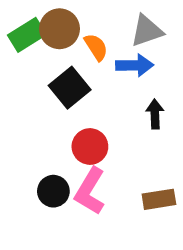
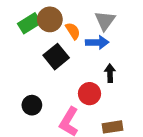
gray triangle: (147, 31) -> (105, 21), turned -35
red circle: (90, 147) -> (89, 94), moved
black circle: (53, 191) -> (32, 105), moved

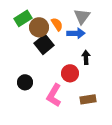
brown circle: (50, 19) -> (39, 27), moved

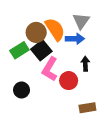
green rectangle: (23, 18) -> (19, 50), moved
orange semicircle: (57, 24) -> (55, 29), size x1.6
pink L-shape: (54, 95) -> (50, 69), moved

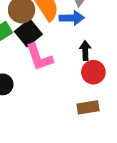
pink L-shape: (50, 69) -> (39, 57), turned -50
red circle: (69, 81) -> (93, 72), moved

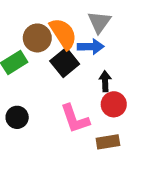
black square: (28, 33) -> (65, 62), moved
pink L-shape: (39, 57) -> (75, 119), moved

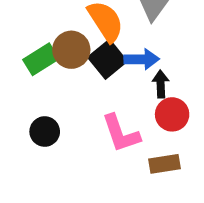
brown circle: (37, 38) -> (71, 50), moved
blue arrow: (91, 47) -> (142, 59), moved

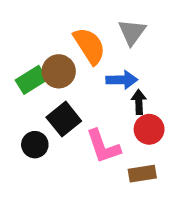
black square: (107, 59) -> (64, 119), moved

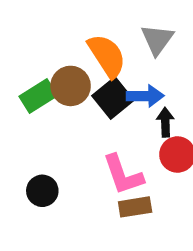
black square: (64, 119) -> (113, 98), moved
black circle: (35, 145) -> (42, 191), moved
brown rectangle: (142, 174) -> (135, 207), moved

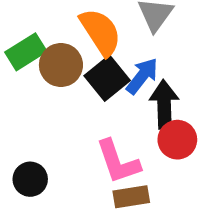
green rectangle: (38, 96) -> (26, 52), moved
blue arrow: (145, 96) -> (142, 76), turned -51
black arrow: (165, 122) -> (164, 105), size x1.5

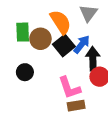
green rectangle: (26, 52) -> (23, 32), turned -60
black circle: (30, 179) -> (25, 72), moved

